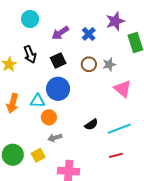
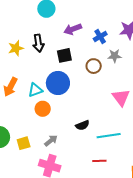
gray star: (109, 64) -> (115, 56), moved
cyan triangle: (37, 101) -> (35, 90), turned -35
gray arrow: (55, 138) -> (51, 141), moved, turned 144

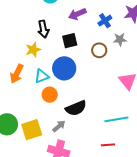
yellow star: (16, 48) -> (33, 50), moved
black semicircle: (82, 125) -> (76, 108), moved, size x1.5
yellow square: (24, 143) -> (32, 130), size x1.5

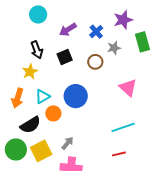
blue circle: (64, 68) -> (76, 96), moved
black semicircle: (76, 108) -> (30, 125), moved

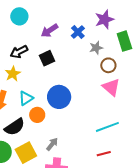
black arrow: (37, 50) -> (19, 52), turned 84
brown circle: (95, 62) -> (108, 65), moved

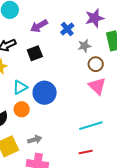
cyan triangle: (26, 98) -> (20, 87), moved
gray arrow: (52, 144) -> (35, 139), turned 32

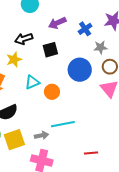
blue circle: (45, 93) -> (80, 70), moved
orange circle: (22, 109) -> (52, 92), moved
cyan line: (91, 126) -> (63, 124), moved

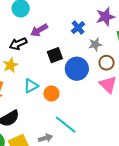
purple arrow: (57, 23) -> (39, 30), moved
black square: (50, 50) -> (55, 55), moved
cyan line: (63, 124) -> (66, 125), turned 55

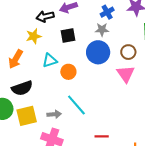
gray star: (95, 44) -> (102, 30), moved
black square: (55, 55) -> (68, 35), moved

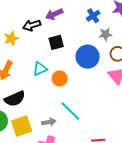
gray star: (102, 30) -> (105, 34), moved
yellow star: (34, 36) -> (11, 39), moved

